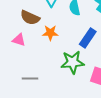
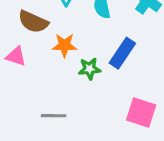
green star: (73, 62) -> (90, 69), moved, size x0.6
gray line: (30, 78) -> (54, 116), moved

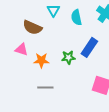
orange star: (64, 45) -> (41, 60), moved

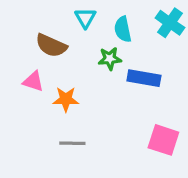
blue rectangle: (89, 47) -> (144, 78), turned 66
green star: (68, 57) -> (110, 59), moved

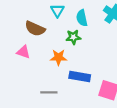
blue rectangle: (144, 78) -> (80, 76), moved
orange star: (66, 99) -> (58, 57), moved

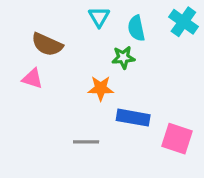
brown semicircle: (35, 29) -> (47, 44), moved
pink triangle: (23, 52) -> (32, 79), moved

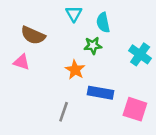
cyan cross: (183, 22) -> (140, 54), moved
orange star: (101, 88) -> (75, 70), turned 30
gray line: (86, 142) -> (64, 112), turned -72

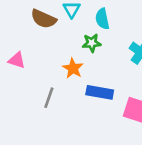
brown semicircle: (33, 35) -> (44, 19), moved
gray line: (64, 112) -> (49, 98), moved

